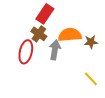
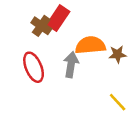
brown cross: (39, 34) -> (41, 26), moved
red ellipse: (26, 52) -> (34, 67), turned -35

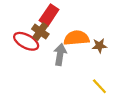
brown cross: (41, 26) -> (40, 31), moved
red ellipse: (34, 67) -> (26, 41), moved, turned -40

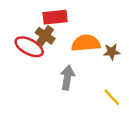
red rectangle: (49, 15) -> (55, 17), turned 50
gray arrow: (60, 54) -> (67, 78), moved

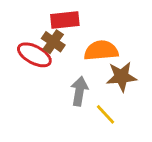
brown star: (112, 52) -> (121, 77), moved, size x1.5
yellow line: (112, 97) -> (105, 114), moved

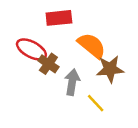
brown cross: (53, 42) -> (48, 64), moved
orange semicircle: (101, 50) -> (92, 45), turned 44

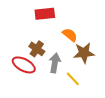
orange semicircle: (92, 45) -> (70, 35), size x0.7
red ellipse: (31, 49) -> (24, 65), moved

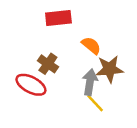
gray arrow: (55, 63) -> (90, 82), moved

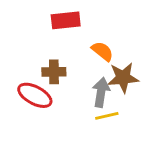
brown cross: (48, 64) -> (54, 72), turned -36
yellow line: (95, 103) -> (107, 116), turned -60

